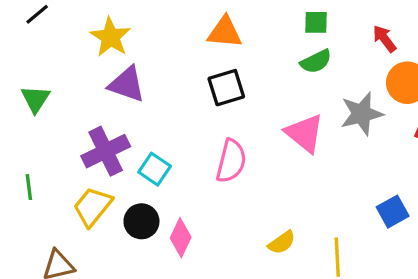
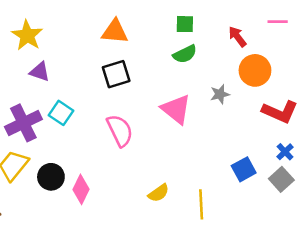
purple triangle: (127, 84) -> (40, 72), size x0.7
gray star: (362, 114) -> (220, 94), size x0.6
pink semicircle: (231, 161) -> (120, 130), turned -40
cyan square: (155, 169) -> (61, 113), moved

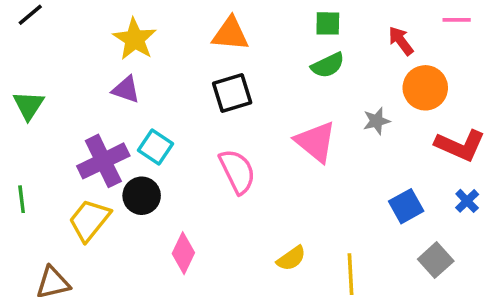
yellow star: (27, 35) -> (135, 39), moved
blue square: (244, 169) -> (406, 206), moved
black circle: (51, 177) -> (142, 196), moved
gray square: (281, 179) -> (436, 260), moved

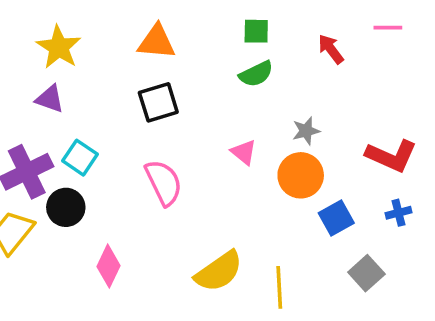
orange circle: (425, 88) -> (301, 175), moved
pink triangle: (316, 142) -> (244, 152), size x0.6
blue cross: (467, 201) -> (398, 213), turned 30
yellow semicircle: (291, 258) -> (219, 271), size x1.6

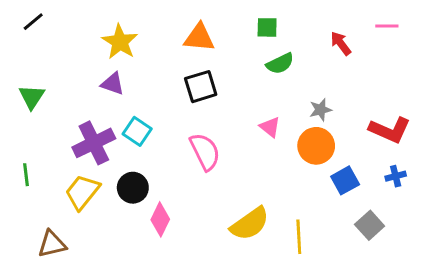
green square: (256, 31) -> (267, 27), moved
black circle: (66, 207) -> (133, 188), moved

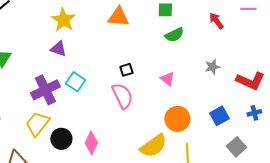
black square: (201, 87) -> (126, 70), moved, size x0.6
gray star: (320, 110) -> (212, 67), moved
orange circle: (316, 146) -> (177, 119), moved
black circle: (133, 188) -> (61, 139), moved

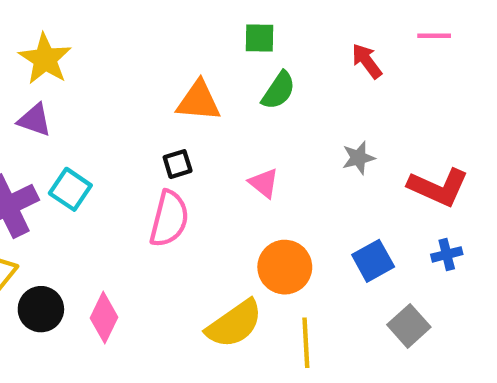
orange triangle: (118, 17) -> (199, 101), moved
green semicircle: (174, 35) -> (279, 90), turned -30
pink semicircle: (122, 96) -> (169, 219), turned 40

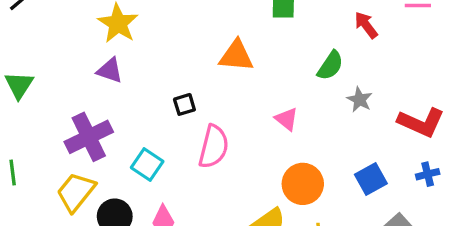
green semicircle: (279, 90) -> (330, 66), moved
gray star: (358, 158) -> (360, 100), turned -30
black square: (178, 164) -> (184, 104), moved
cyan square: (70, 189) -> (147, 164), moved

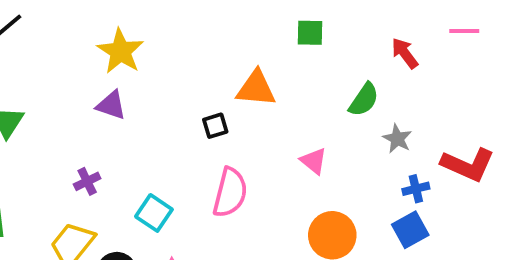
black square: (184, 104) -> (215, 126), moved
purple cross: (89, 137) -> (87, 181), size x0.5
blue cross: (428, 174) -> (416, 189), moved

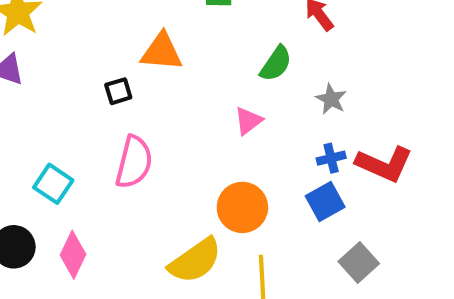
gray star: (397, 139) -> (331, 99), moved
pink triangle: (314, 161) -> (248, 121), moved, turned 44
red L-shape: (468, 165) -> (384, 164), moved

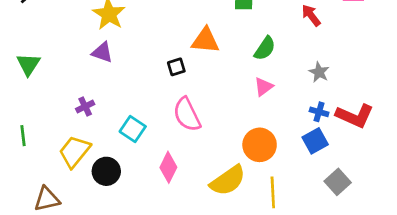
green semicircle: (276, 64) -> (265, 48), moved
blue cross: (331, 158) -> (319, 112), turned 30
pink semicircle: (134, 162) -> (187, 114), turned 140
pink diamond: (73, 255) -> (168, 167), moved

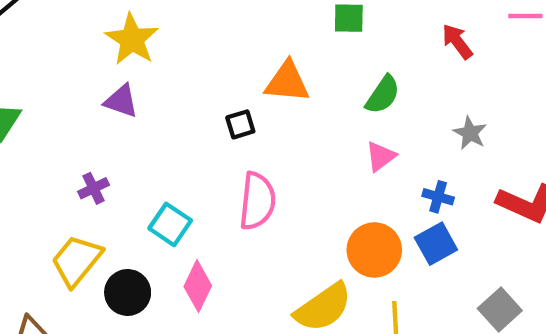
blue cross: (319, 112) -> (438, 197), moved
pink semicircle: (187, 114) -> (257, 201), turned -148
blue square: (315, 141) -> (436, 244), moved
pink diamond: (168, 167) -> (198, 286), moved

